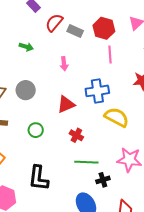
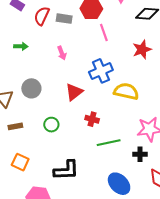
black L-shape: (38, 178) -> (66, 170), turned -84
black cross: (103, 180) -> (140, 154), moved, turned 32

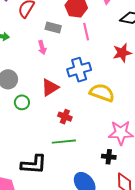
gray rectangle: (64, 19) -> (53, 27), moved
green circle: (51, 125) -> (22, 102), moved
green line: (109, 143) -> (64, 142), moved

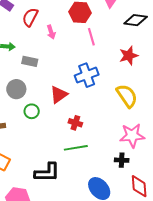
gray rectangle: (53, 27) -> (30, 61), moved
pink arrow: (42, 47) -> (51, 32), moved
yellow semicircle: (102, 93) -> (127, 96), moved, turned 40

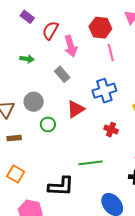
pink arrow: (51, 32) -> (71, 46), size x1.5
gray rectangle: (30, 61) -> (62, 74), moved, turned 35
red cross: (75, 123) -> (111, 130), moved

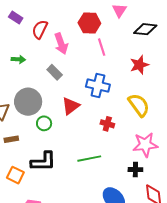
blue cross: (104, 91) -> (98, 86), turned 35
gray circle: (34, 102) -> (28, 102), size x1.4
black L-shape: (61, 186) -> (43, 162), moved

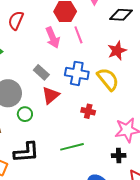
pink arrow: (61, 44) -> (53, 38), moved
gray rectangle: (55, 72) -> (41, 72), moved
yellow semicircle: (139, 105) -> (108, 79), moved

